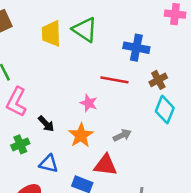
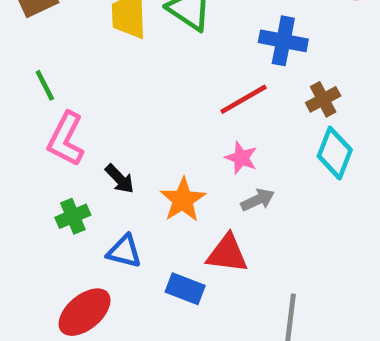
red line: (114, 80) -> (244, 99), turned -40
pink star: (89, 103) -> (241, 158), moved

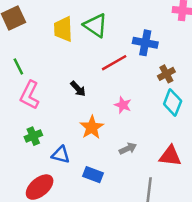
red line: (244, 99) -> (114, 63), moved
black arrow: (120, 179) -> (78, 89), moved
gray arrow: (258, 200) -> (128, 148), moved
red triangle: (227, 254) -> (170, 156), moved

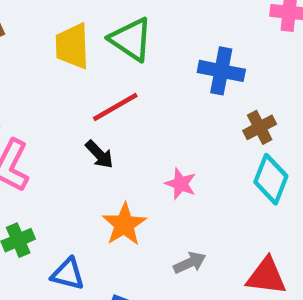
red line: (114, 63) -> (115, 107), moved

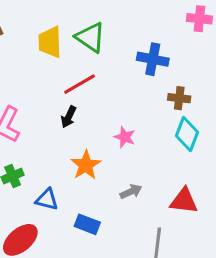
brown cross: (260, 127) -> (179, 98), turned 35
black arrow: (99, 154) -> (69, 117), turned 70

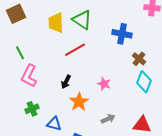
brown cross: (179, 98) -> (139, 59), turned 32
black arrow: (69, 117) -> (66, 82), moved

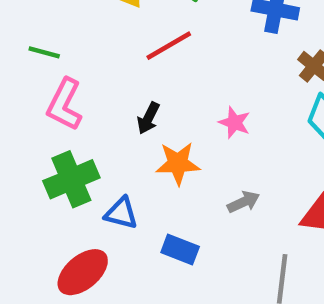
green line: (20, 53) -> (44, 52), turned -48
orange star: (79, 102) -> (178, 163), turned 30
green cross: (32, 109) -> (71, 179), size x1.6

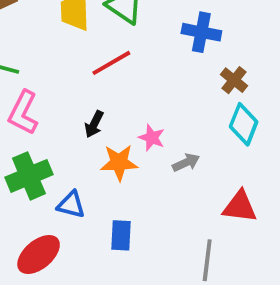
pink star: (234, 123) -> (152, 138), moved
gray arrow: (244, 202) -> (186, 163), moved
blue rectangle: (180, 249) -> (121, 235), turned 72

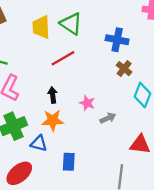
brown cross: (234, 80) -> (124, 69), moved
black arrow: (94, 124) -> (53, 95), turned 147
orange star: (119, 163) -> (53, 120), moved

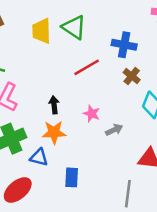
red line: (63, 58) -> (87, 67), moved

